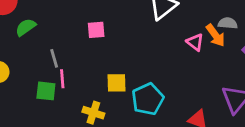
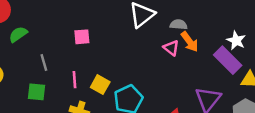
gray semicircle: (228, 23) -> (179, 25), moved
pink line: (62, 79) -> (74, 80), moved
yellow square: (116, 83) -> (100, 85), turned 30

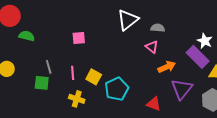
green semicircle: (18, 34) -> (27, 36), turned 49
orange arrow: (190, 42) -> (167, 67), moved, turned -78
gray line: (44, 63) -> (49, 67), moved

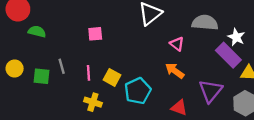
gray semicircle: (158, 28) -> (205, 23), moved, size x1.6
orange arrow: (167, 67) -> (175, 71), moved, turned -120
green square: (42, 83) -> (41, 76), moved

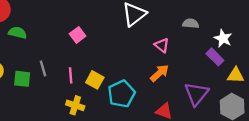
gray semicircle: (205, 23) -> (191, 23), size x0.6
pink square: (95, 34) -> (78, 35), turned -32
purple rectangle: (228, 55) -> (215, 57), size x0.7
orange arrow: (175, 71) -> (159, 73), turned 102

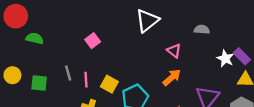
white star: (223, 38) -> (225, 58), moved
purple rectangle: (215, 57) -> (242, 56), moved
gray line: (43, 68) -> (68, 73), moved

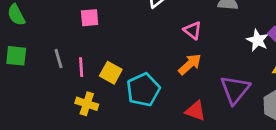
green semicircle: (35, 38) -> (16, 15), turned -132
pink square: (93, 41) -> (90, 18), turned 32
green square: (39, 83) -> (16, 56), moved

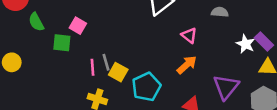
pink square: (90, 18) -> (78, 26), moved, turned 35
green square: (16, 56) -> (62, 43), moved
gray line: (59, 59) -> (106, 62), moved

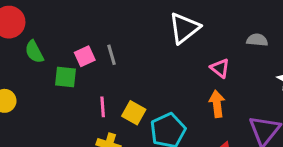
pink square: (78, 26) -> (85, 56), turned 35
gray line: (106, 62) -> (111, 55), moved
orange arrow: (187, 65) -> (217, 104), turned -55

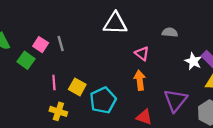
white triangle: (184, 28) -> (115, 23), turned 40
pink square: (85, 56) -> (41, 45), turned -32
green square: (65, 77) -> (26, 60), turned 30

